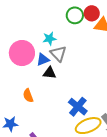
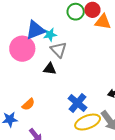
blue triangle: (43, 60) -> (35, 30), moved, size x1.5
orange semicircle: (28, 96) -> (28, 104), moved, turned -112

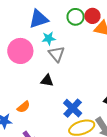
blue triangle: (35, 30) -> (39, 19), moved
black triangle: (50, 69) -> (47, 81), moved

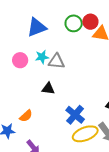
cyan star: (49, 38) -> (42, 57), moved
pink circle: (20, 51) -> (20, 60), size x0.6
gray triangle: (57, 54) -> (56, 61), turned -42

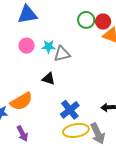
blue triangle: (37, 27) -> (27, 14), moved
gray triangle: (56, 61) -> (62, 54), turned -30
orange semicircle: (26, 116) -> (21, 101), size x1.6

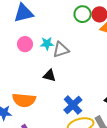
orange semicircle: (21, 101) -> (24, 100), turned 40

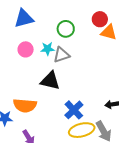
green circle: (83, 14) -> (66, 29), moved
black triangle: (49, 76) -> (50, 81), size x1.5

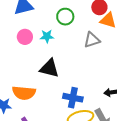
gray triangle: (61, 55) -> (92, 40), moved
blue cross: (74, 110) -> (73, 98), turned -36

